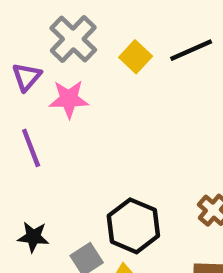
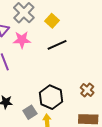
black line: (191, 50) -> (57, 45), moved

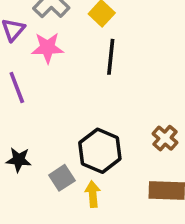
black line: (57, 45) -> (111, 57), turned -60

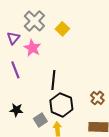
pink star: (48, 48) -> (32, 48), turned 30
black line: (111, 57) -> (53, 80), moved

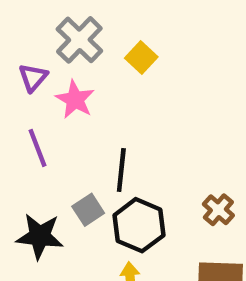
black star: (16, 110) -> (40, 236), size x1.5
gray square: (40, 120) -> (88, 210), moved

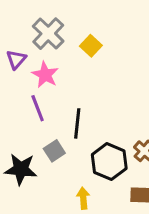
purple line: (37, 148) -> (38, 108), moved
black hexagon: (139, 225) -> (109, 162), moved

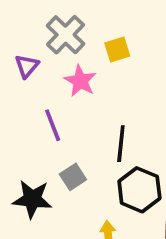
yellow square: (91, 46) -> (117, 49), turned 30
pink star: (45, 75) -> (80, 81), moved
black line: (77, 123) -> (121, 144), moved

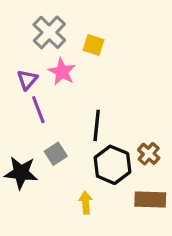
yellow square: (117, 49) -> (94, 45), turned 35
purple triangle: (27, 66) -> (27, 80), moved

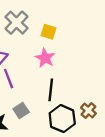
pink star: (62, 72) -> (45, 58), moved

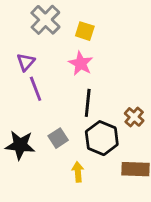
gray square: (21, 111) -> (58, 138), moved
brown cross: (88, 111) -> (134, 117), moved

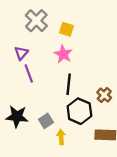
gray square: (58, 138) -> (46, 121), moved

